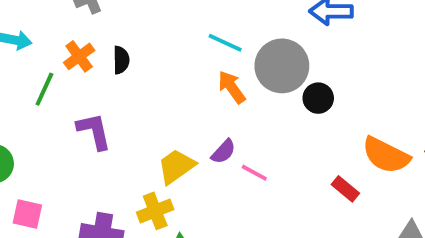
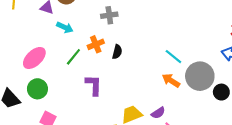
orange arrow: (232, 87) -> (171, 81), turned -36
black circle: (318, 98) -> (221, 92), moved

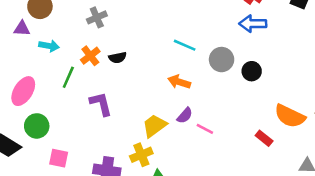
black semicircle: (117, 52) -> (118, 58), turned 80
gray circle: (200, 76) -> (222, 60), size x0.7
orange arrow: (171, 81) -> (179, 82), moved

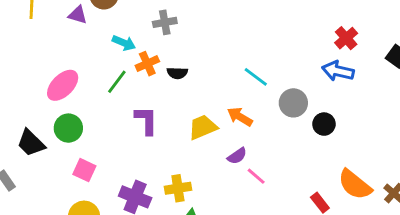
cyan arrow: (49, 46) -> (124, 43), moved
yellow trapezoid: (154, 126) -> (203, 127), moved

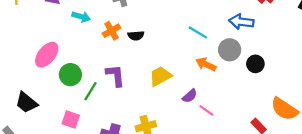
cyan arrow: (124, 43) -> (81, 17), moved
blue arrow: (338, 71) -> (241, 22), moved
green line: (117, 82) -> (91, 91), moved
orange arrow: (240, 117) -> (206, 64), moved
green circle: (68, 128) -> (70, 75), moved

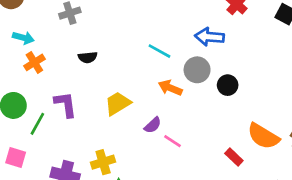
orange cross: (112, 31) -> (34, 62), moved

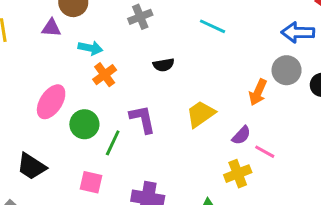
cyan line: (160, 51) -> (212, 26), moved
orange arrow: (170, 88) -> (258, 92), turned -85
yellow cross: (103, 162) -> (238, 174), moved

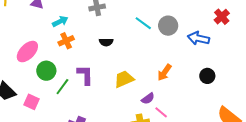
cyan arrow: (90, 48) -> (60, 21), turned -49
gray circle: (287, 70) -> (168, 26), moved
pink square: (91, 182) -> (32, 102), moved

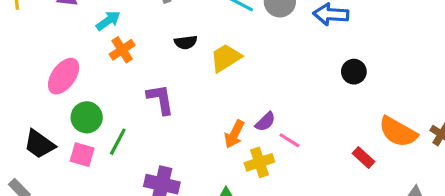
green circle: (46, 71) -> (87, 117), moved
orange arrow: (164, 72) -> (234, 134), moved
yellow trapezoid: (124, 79) -> (226, 58), moved
green line: (62, 87) -> (118, 142), moved

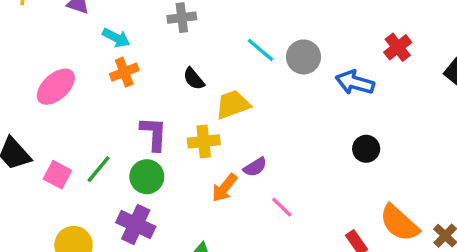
cyan arrow: (108, 21) -> (116, 38), turned 50
black semicircle: (186, 42) -> (194, 79), turned 45
green circle: (87, 117) -> (147, 177), moved
purple semicircle: (265, 122) -> (255, 167), moved
yellow cross: (259, 162) -> (204, 141), moved

